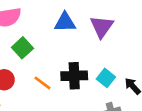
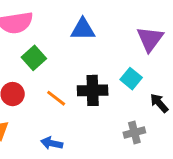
purple triangle: (102, 27) -> (150, 39), moved
cyan square: (106, 78) -> (131, 79), moved

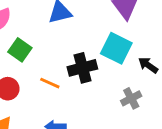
cyan square: (131, 79) -> (116, 48), size x1.5

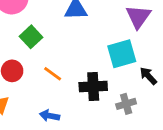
cyan square: (116, 48) -> (122, 54), turned 36
black cross: (82, 68) -> (93, 87), moved

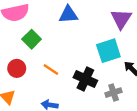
black cross: (93, 87) -> (85, 79), turned 30

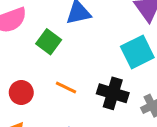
green square: (32, 39) -> (49, 42), moved

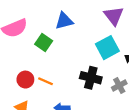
orange line: (66, 88) -> (46, 81), moved

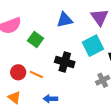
blue triangle: (64, 21) -> (65, 20), moved
black cross: (91, 78) -> (65, 62), moved

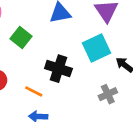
orange line: (36, 74) -> (34, 91), moved

